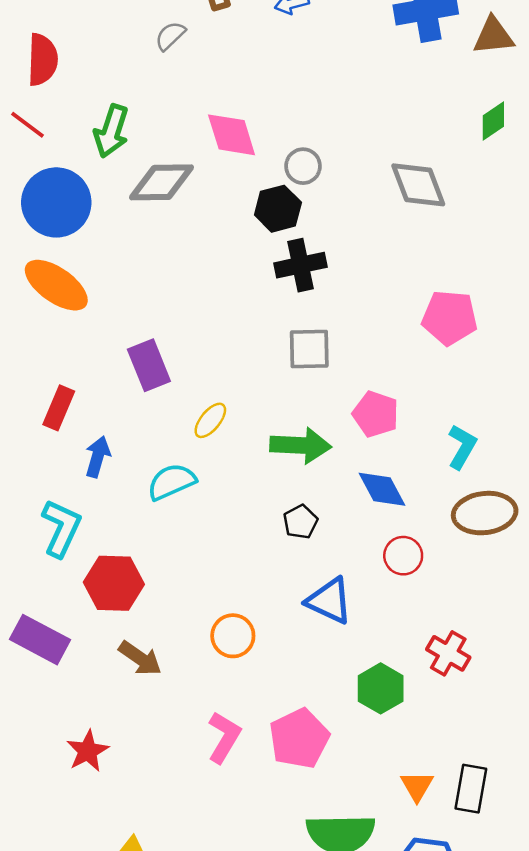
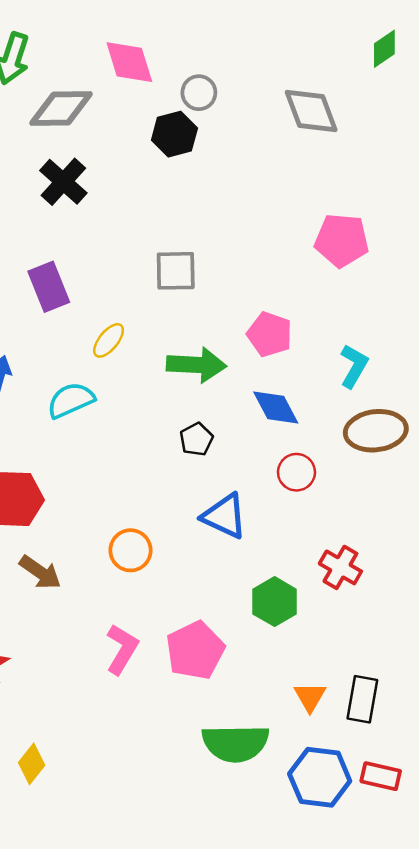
black cross: (300, 265) -> (63, 182), moved, turned -36
gray square: (309, 349) -> (176, 271), moved

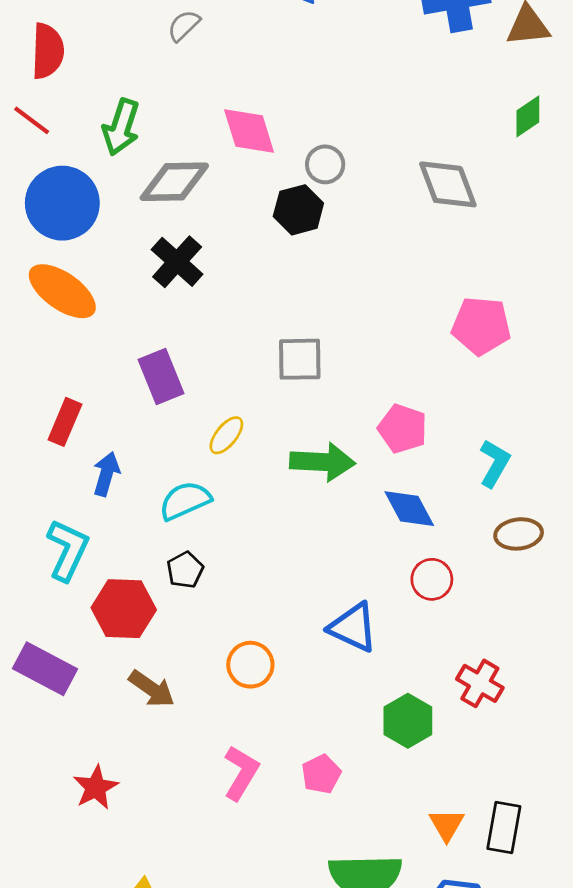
brown ellipse: (376, 431) -> (519, 534), size x0.7
black pentagon: (196, 439) -> (185, 570), moved
pink pentagon: (195, 650) -> (321, 774), size x0.6

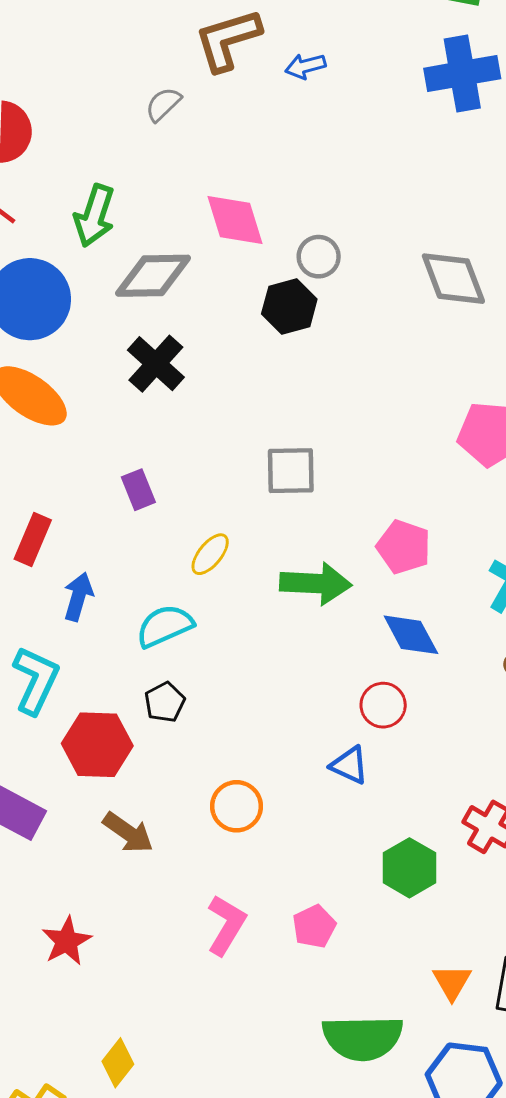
purple rectangle: (161, 377) -> (138, 490), size x0.7
red circle: (432, 579) -> (383, 705), moved
blue triangle: (353, 627) -> (349, 765), size x0.7

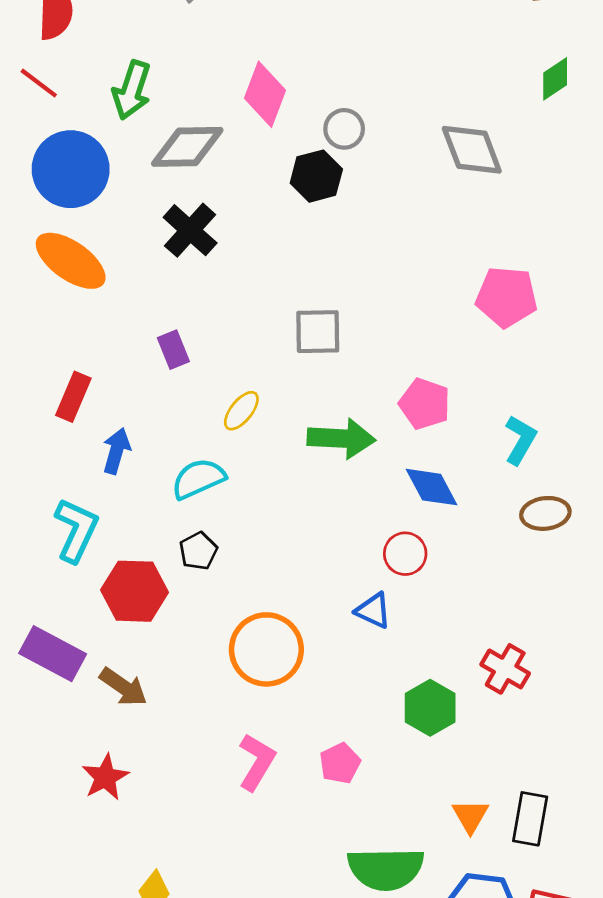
pink diamond: (235, 220) -> (265, 94), turned 38
orange circle: (237, 806) -> (266, 649), size x1.5
brown arrow: (128, 833) -> (123, 687), moved

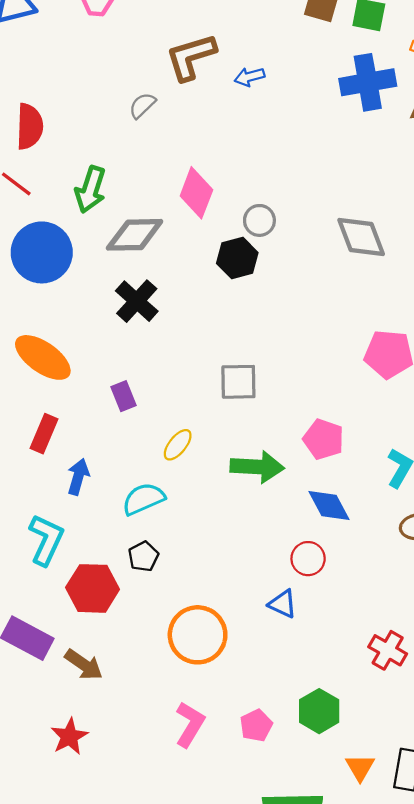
orange ellipse: (71, 261) -> (43, 357), moved
green hexagon: (430, 708) -> (319, 711), moved

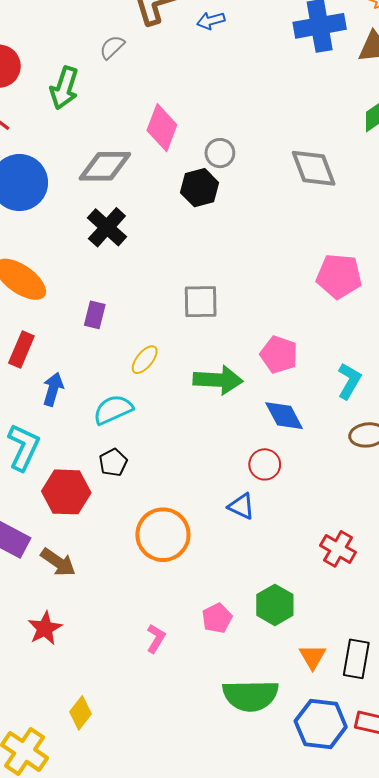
green arrow: (90, 189) -> (64, 88), moved
purple rectangle: (124, 396) -> (95, 315), turned 36
pink L-shape: (190, 724) -> (156, 639), moved, size x0.7

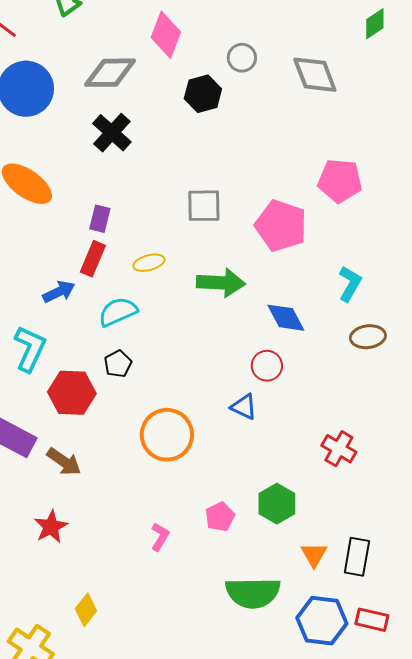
gray circle: (220, 153) -> (242, 58), moved
red rectangle: (21, 349) -> (93, 259), moved
pink pentagon: (279, 355) -> (281, 226), moved, size x1.4
yellow ellipse: (145, 360) -> (149, 263), turned 36
blue arrow: (53, 389) -> (59, 292), turned 48

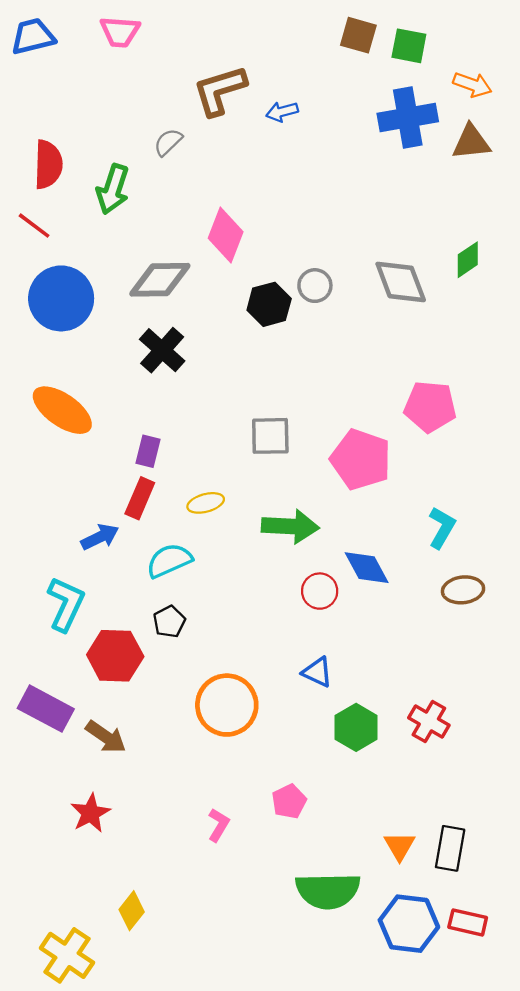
green diamond: (375, 24) -> (468, 260), moved
gray circle: (242, 58) -> (315, 286), moved
red circle: (267, 366) -> (320, 591), moved
green hexagon: (277, 504) -> (356, 727), moved

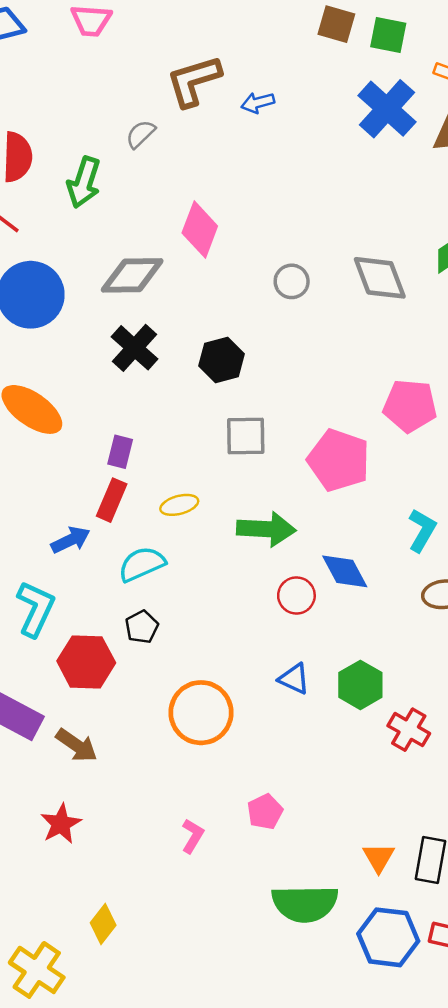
blue cross: (408, 118) -> (387, 109), turned -38
black hexagon: (269, 304) -> (222, 360), moved
green hexagon: (356, 727) -> (360, 685), moved

